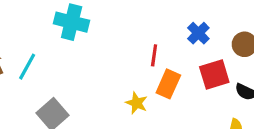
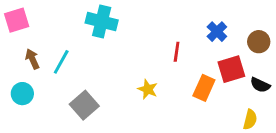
orange rectangle: (168, 84) -> (204, 88), moved
yellow star: (137, 103) -> (148, 89), moved

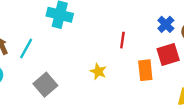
blue cross: (217, 32) -> (166, 24), moved
orange rectangle: (204, 88) -> (145, 70), turned -30

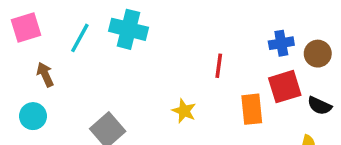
blue cross: (166, 24) -> (281, 43), turned 35
cyan line: (26, 48) -> (80, 38), moved

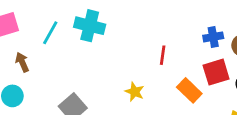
orange rectangle: (252, 109) -> (189, 90), turned -40

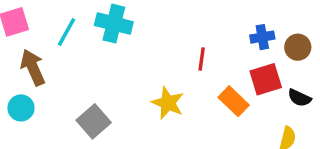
brown arrow: (22, 62) -> (33, 67), size x1.5
yellow star: (135, 92) -> (168, 103), size x1.4

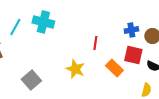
red square: (266, 79) -> (133, 55), turned 30

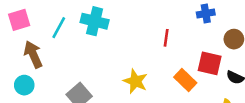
blue cross: (131, 30) -> (206, 14), moved
red line: (95, 43) -> (166, 38), moved

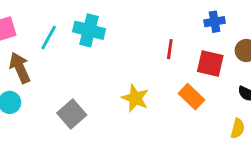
red square: (210, 63) -> (210, 63), moved

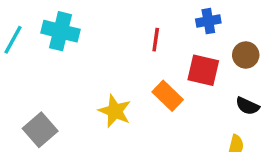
red line: (170, 49) -> (156, 40), moved
orange rectangle: (191, 97) -> (168, 96), moved

